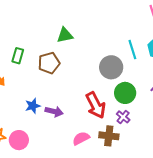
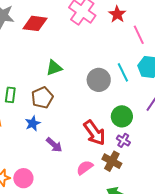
gray circle: (111, 67) -> (99, 80), moved
blue star: (33, 106) -> (33, 123), moved
purple arrow: (54, 111) -> (54, 145), turned 36
brown cross: (109, 136) -> (112, 161), turned 30

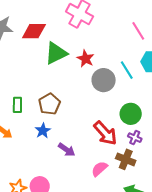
red star: (117, 14) -> (86, 59), moved
green triangle: (54, 68) -> (56, 53), moved, size x1.4

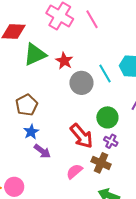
pink line: (138, 31) -> (92, 19), moved
blue star: (43, 131) -> (31, 132), moved

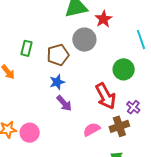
gray circle: (81, 83) -> (84, 40), moved
green circle: (107, 117) -> (124, 69), moved
brown cross: (101, 163) -> (119, 126), turned 36

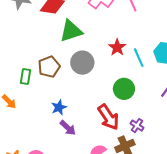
red star: (104, 19) -> (117, 47), moved
brown pentagon: (58, 55) -> (49, 67), moved

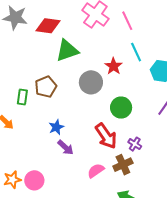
cyan line: (139, 58) -> (136, 52), moved
gray circle: (82, 63) -> (91, 82), moved

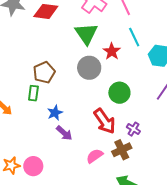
green triangle: (67, 50) -> (86, 34), moved, turned -45
green rectangle: (22, 97) -> (33, 93), moved

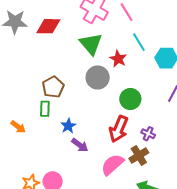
red arrow: (105, 121) -> (119, 129), turned 64
pink semicircle: (95, 156) -> (112, 165), size x1.4

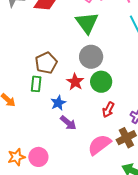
red star: (118, 59) -> (75, 82), moved
green circle: (130, 99) -> (101, 82), moved
red arrow: (119, 129) -> (108, 110), size x0.6

